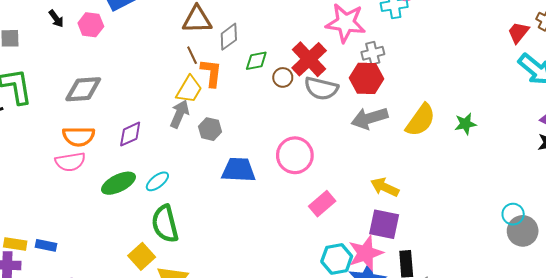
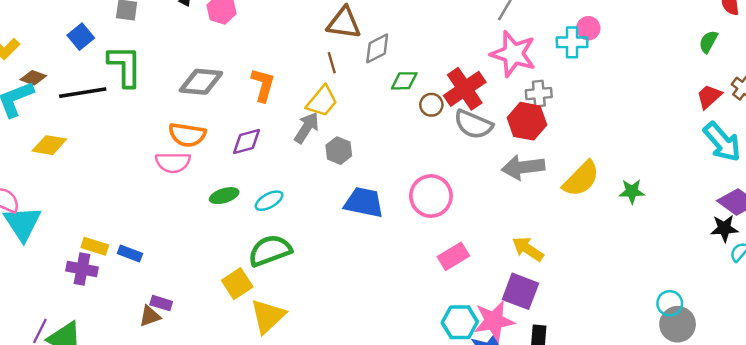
orange L-shape: (211, 73) -> (263, 85), moved
green ellipse: (118, 183) -> (224, 196), size x0.7
green semicircle: (165, 224) -> (270, 251), turned 75

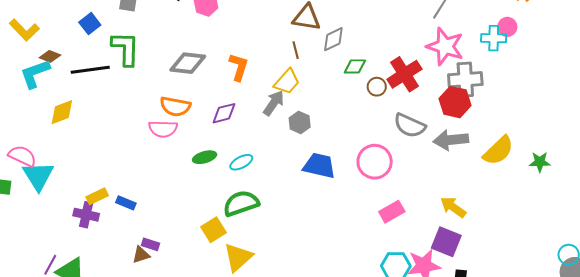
gray cross: (539, 94) -> (465, 80), size x1.6
gray semicircle: (473, 124) -> (410, 126), moved
yellow diamond: (49, 145) -> (62, 112), turned -32
yellow rectangle: (95, 246) -> (97, 196), turned -45

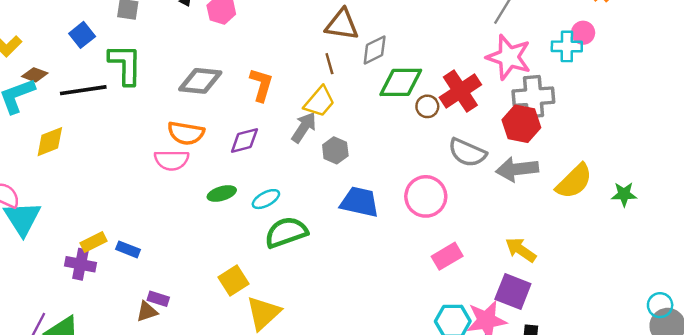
green diamond: (355, 66) -> (401, 82), size x1.6
green semicircle: (241, 203) -> (286, 232), moved

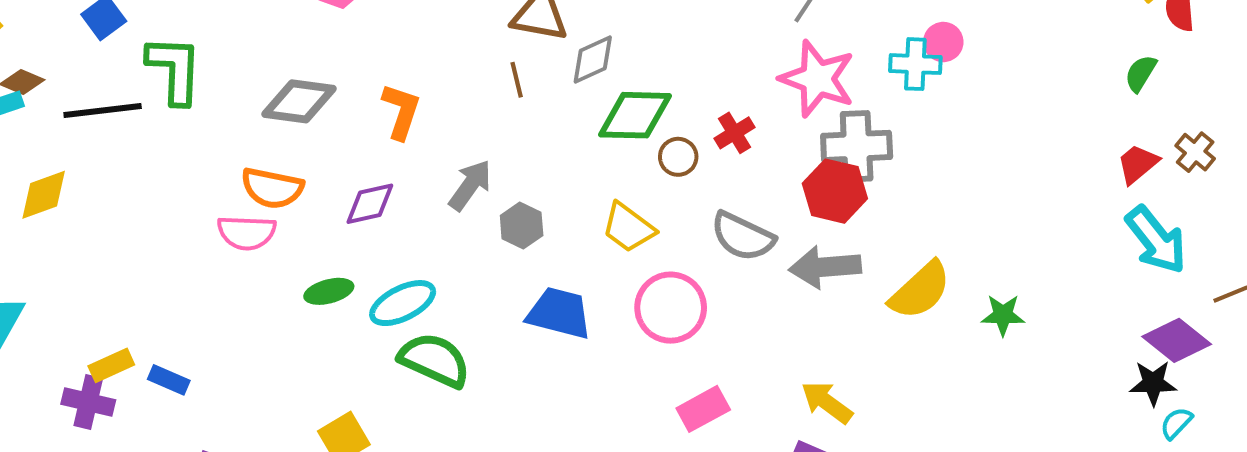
red cross: (460, 91) -> (735, 133), size x0.6
yellow trapezoid: (319, 102) -> (628, 228), moved, turned 84
cyan ellipse: (266, 199) -> (403, 303), size x1.4
green semicircle: (286, 232) -> (435, 360), turned 42

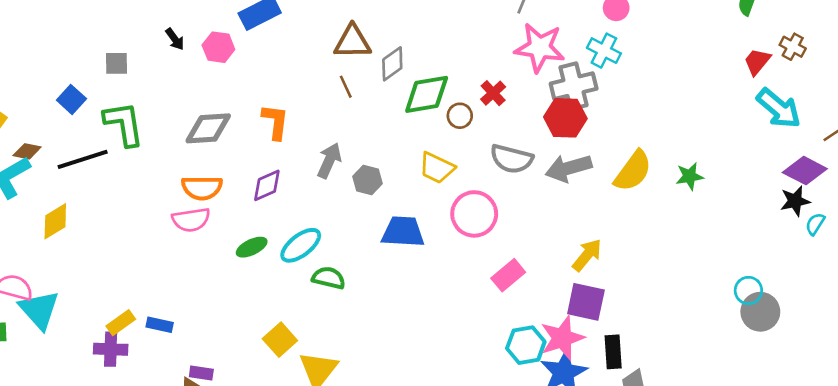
cyan cross: (915, 64) -> (604, 51), moved, turned 36
green semicircle: (435, 360) -> (329, 278), size x0.7
yellow arrow: (827, 402) -> (587, 255), turned 104

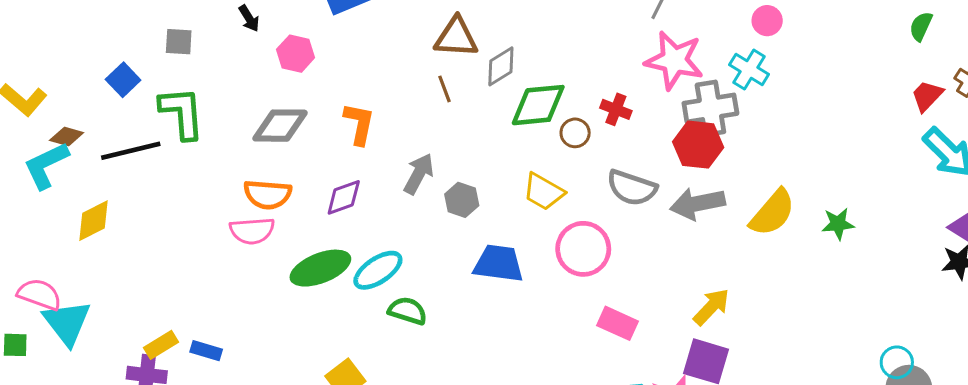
pink hexagon: (218, 47) -> (296, 54), moved
red cross: (493, 93) -> (616, 109), turned -30
green ellipse: (252, 247) -> (320, 268), size x1.6
pink rectangle: (508, 275) -> (617, 323), turned 60

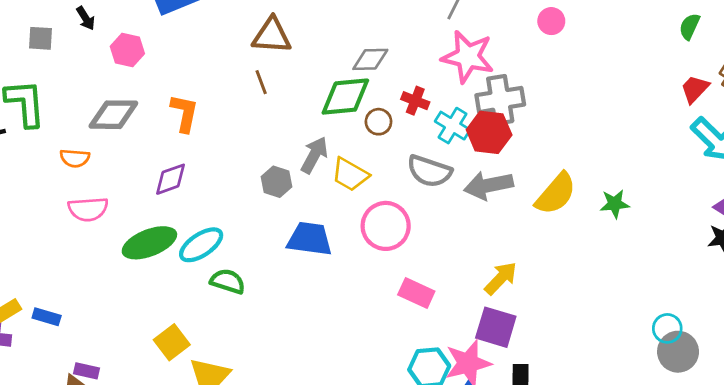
gray square: (179, 42) -> (41, 38), moved
gray diamond: (501, 66) -> (370, 59), moved, turned 30
cyan cross: (749, 69) -> (453, 126), moved
gray arrow: (419, 174) -> (314, 155), moved
orange semicircle: (268, 194) -> (75, 158), moved, size x0.7

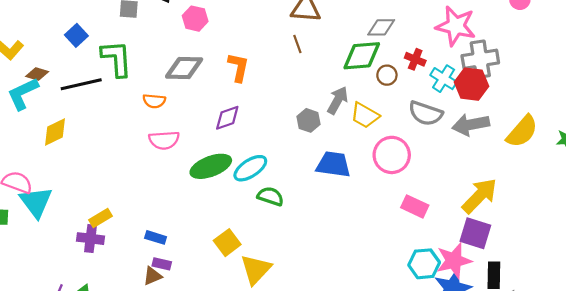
yellow arrow: (501, 278) -> (479, 196), size x1.4
blue rectangle: (47, 317) -> (156, 237), moved

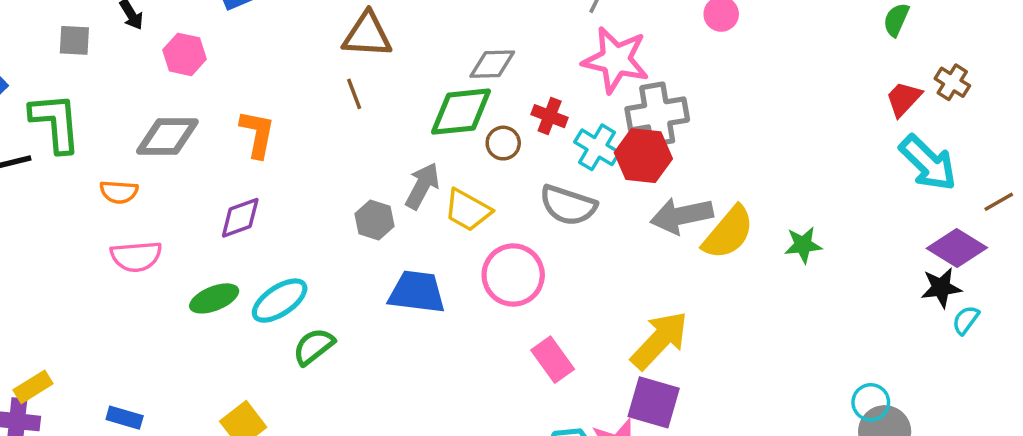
gray arrow: (471, 125) -> (682, 216), moved
green ellipse: (211, 166) -> (214, 298), size x0.7
green semicircle: (270, 196) -> (314, 347), turned -55
pink rectangle: (415, 206) -> (553, 360), turned 30

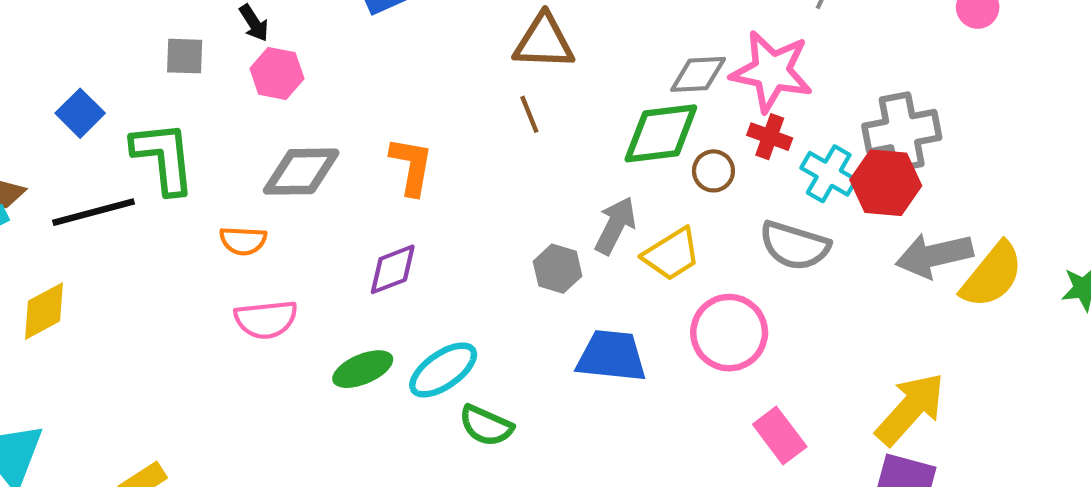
pink hexagon: (185, 54) -> (277, 73), moved
pink star: (616, 60) -> (772, 71), moved
yellow trapezoid: (468, 210) -> (672, 254), turned -60
green semicircle: (314, 347) -> (486, 426), turned -117

